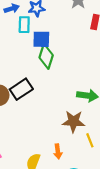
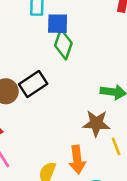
orange arrow: (58, 151) -> (77, 160), size x1.5

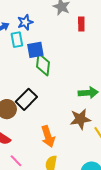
orange arrow: (77, 160) -> (48, 136), moved

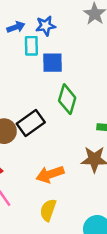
green diamond: (43, 65) -> (67, 99), moved
orange arrow: (48, 136) -> (50, 174), turned 80

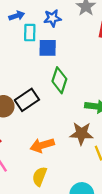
blue star: (46, 26) -> (52, 18), moved

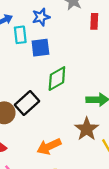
green diamond: (59, 80) -> (57, 79), turned 50
brown star: (81, 133) -> (87, 129), turned -30

